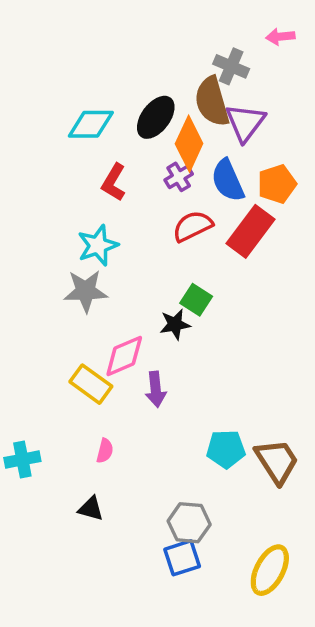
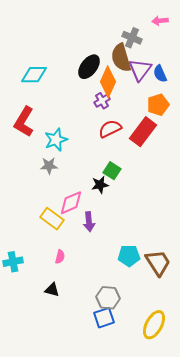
cyan diamond: (91, 124) -> (34, 75), moved
blue semicircle: (228, 180) -> (160, 74), moved, size x0.7
red L-shape: (114, 182) -> (24, 122), moved, size x1.4
gray star: (86, 291) -> (49, 166), size x0.7

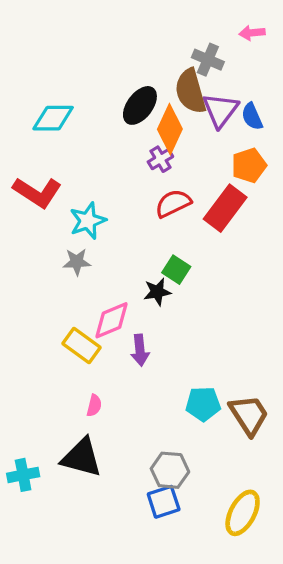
red L-shape: (24, 122) -> (37, 192), turned -88
cyan cross: (13, 262) -> (23, 475), moved
black triangle: (52, 290) -> (81, 458), size x1.8

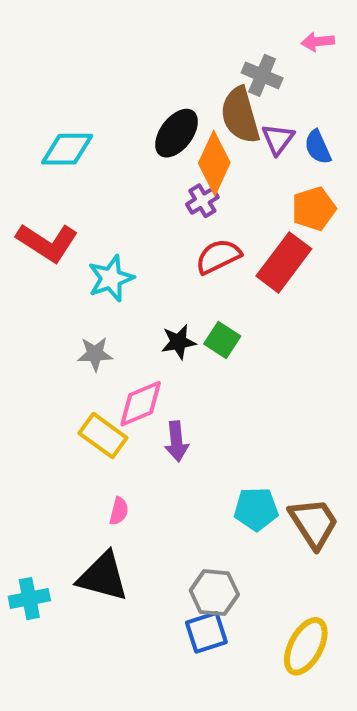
purple triangle: (220, 110) -> (278, 139), size x0.7
gray star: (77, 262) -> (95, 354), moved
black star: (157, 292) -> (178, 342), moved

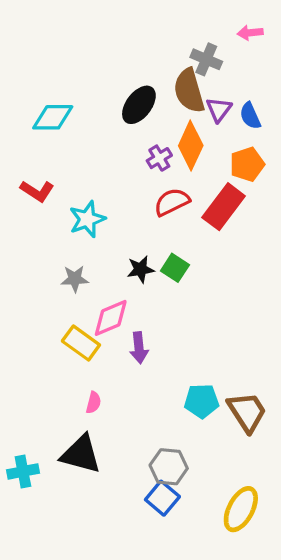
orange diamond: (214, 163) -> (191, 146), moved
red L-shape: (47, 243) -> (37, 191), size x0.7
blue square: (206, 632) -> (162, 498), turned -32

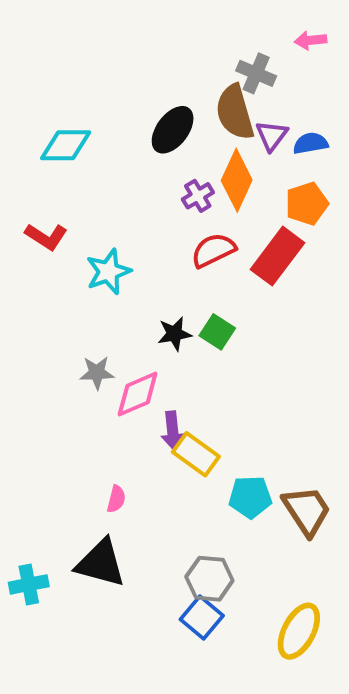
blue semicircle: (250, 116) -> (311, 143), turned 104
gray star: (75, 279) -> (97, 373), moved
yellow rectangle: (81, 343) -> (196, 454), moved

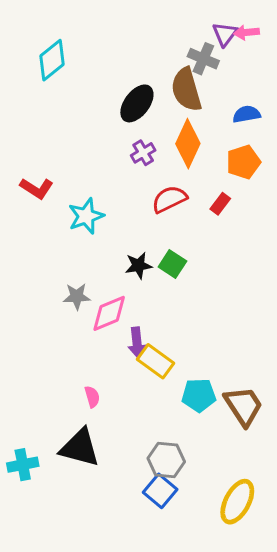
purple triangle: (272, 136) -> (225, 34), moved
cyan diamond: (66, 145) -> (52, 60), moved, turned -39
purple cross: (198, 196) -> (143, 153), moved
red rectangle: (277, 256) -> (220, 204), size x0.5
pink semicircle: (116, 499) -> (92, 397), turned -30

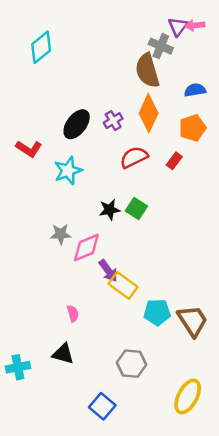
black ellipse: (137, 103) -> (77, 124), moved
purple arrow: (137, 343) -> (108, 271), turned -30
black triangle: (80, 448) -> (63, 354), size x0.7
blue square: (160, 491) -> (102, 406), moved

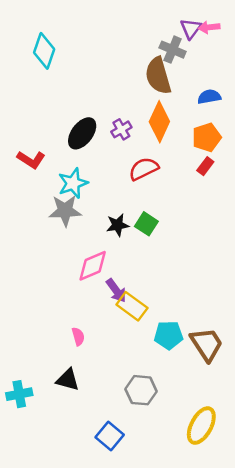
cyan diamond: (41, 47) -> (44, 51), turned -32
red rectangle: (174, 161) -> (205, 166), moved
gray star: (61, 234) -> (65, 211), moved, size x1.4

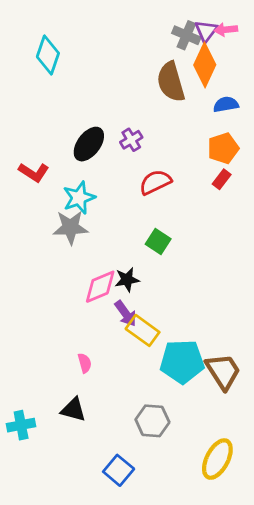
gray cross: (173, 50) -> (186, 35), moved
orange diamond: (159, 122) -> (205, 65), moved
black star: (118, 225) -> (127, 280), moved
cyan pentagon: (169, 335) -> (182, 362), size x1.4

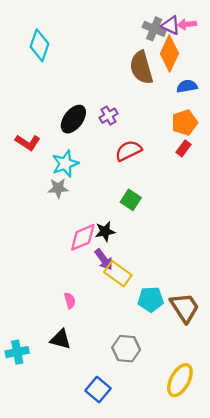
purple triangle: (206, 31) -> (171, 25), turned -42
gray star: (70, 227) -> (58, 188), size x0.7
cyan pentagon: (182, 362) -> (151, 299), size x0.7

